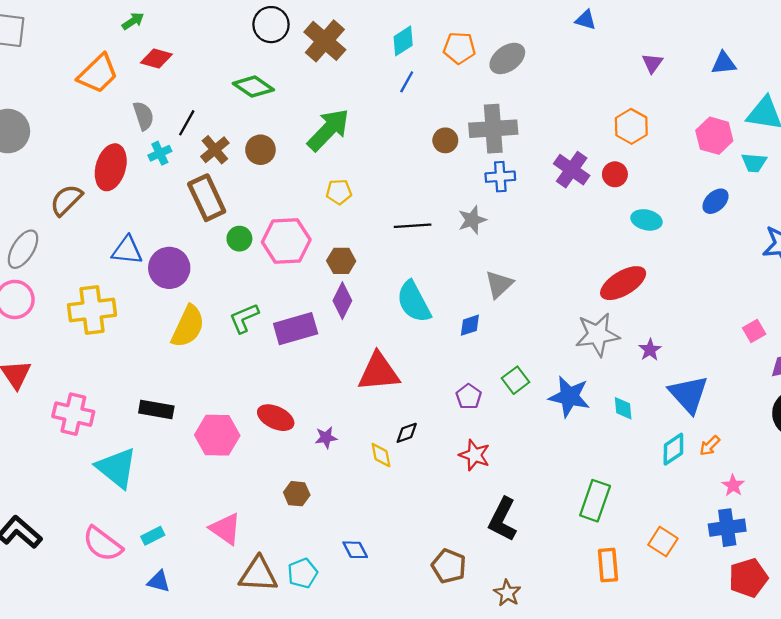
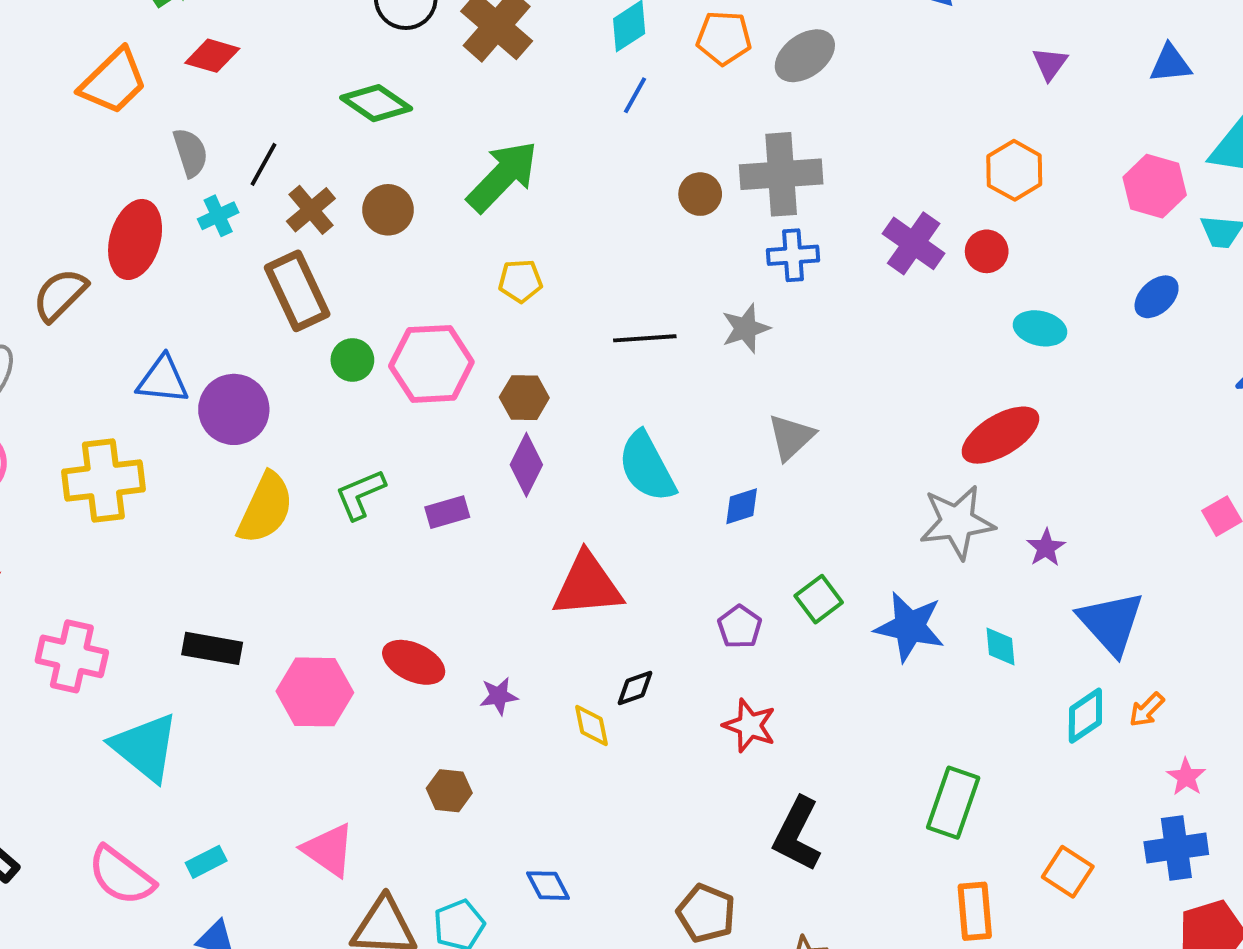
purple rectangle: (296, 329) -> (447, 512), size x0.6

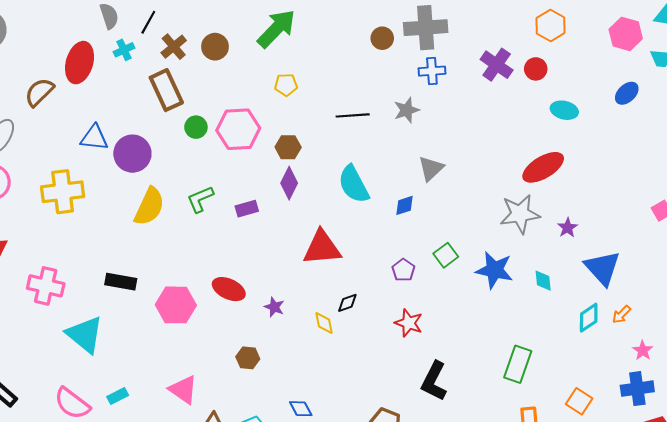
purple star: (499, 696) -> (274, 307), turned 30

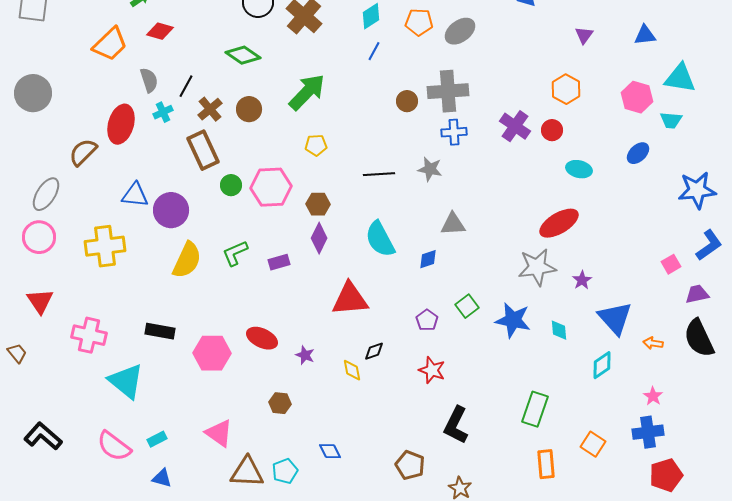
gray star: (407, 110) -> (430, 169), turned 30
gray triangle: (431, 168) -> (453, 224), turned 40
orange arrow: (621, 314) -> (653, 343), moved, turned 54

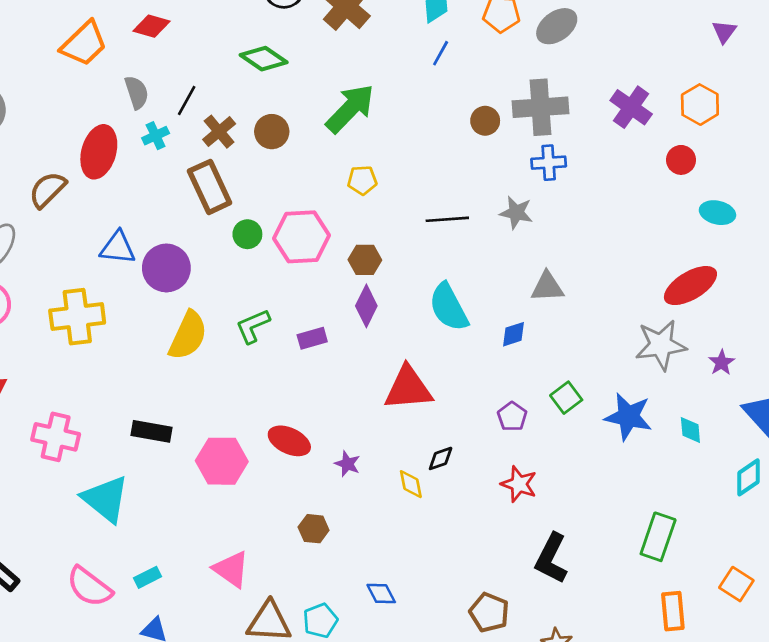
purple cross: (515, 126) -> (631, 107), moved

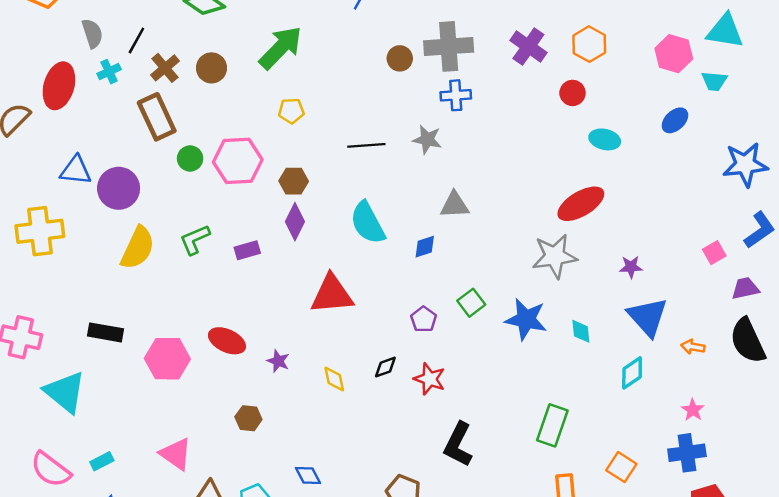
purple star: (722, 363) -> (631, 267), moved, turned 30
black diamond: (441, 458) -> (385, 367), moved

